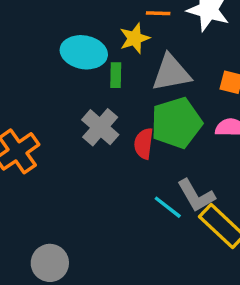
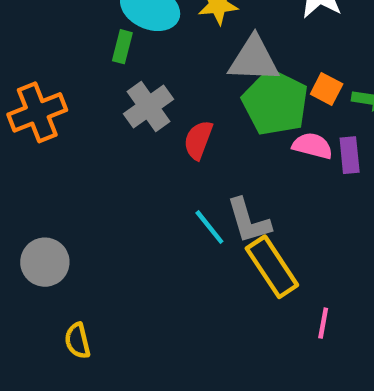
green rectangle: (116, 75) -> (122, 47), moved
green pentagon: (176, 123) -> (275, 103), moved, turned 30

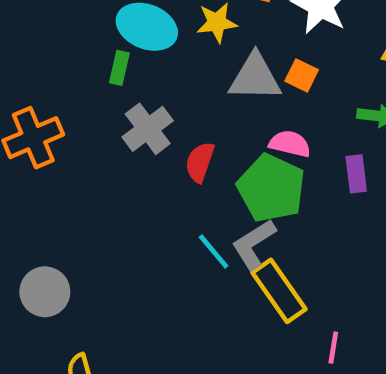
orange square: (327, 89) -> (302, 75), moved
green pentagon: (275, 103) -> (271, 188), moved
pink semicircle: (312, 146) -> (290, 144), moved
gray L-shape: (249, 221) -> (254, 244), turned 76

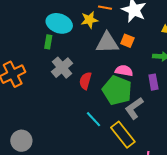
gray L-shape: (254, 244) -> (134, 108), moved

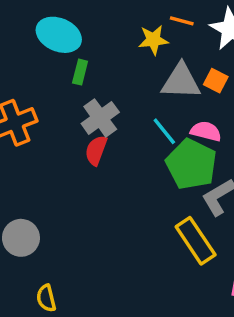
cyan ellipse: (59, 23) -> (59, 35), moved
red semicircle: (85, 81) -> (96, 150), moved
cyan line: (94, 119) -> (164, 131), moved

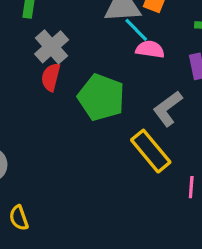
cyan line: (164, 131) -> (136, 30), moved
green pentagon: (191, 164) -> (101, 97), moved

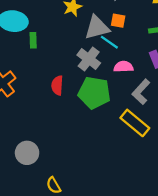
gray cross: (52, 47) -> (89, 59), moved
pink semicircle: (150, 49) -> (123, 67), moved

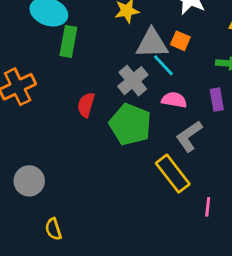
green rectangle: (33, 40) -> (68, 41), size x1.5

